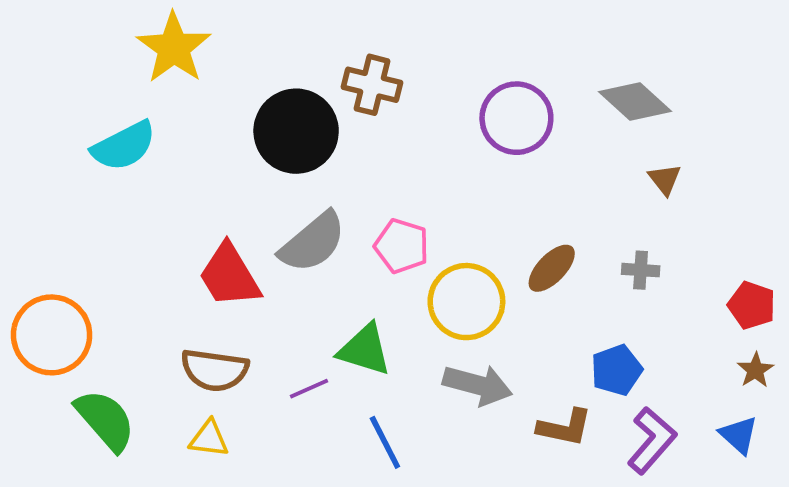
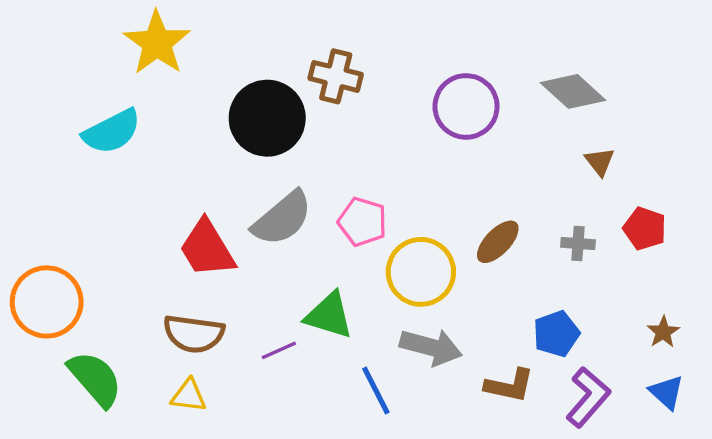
red pentagon: (752, 305) -> (645, 228), moved
brown star: (755, 370) -> (663, 332), moved
blue line: (385, 442) -> (376, 391), moved

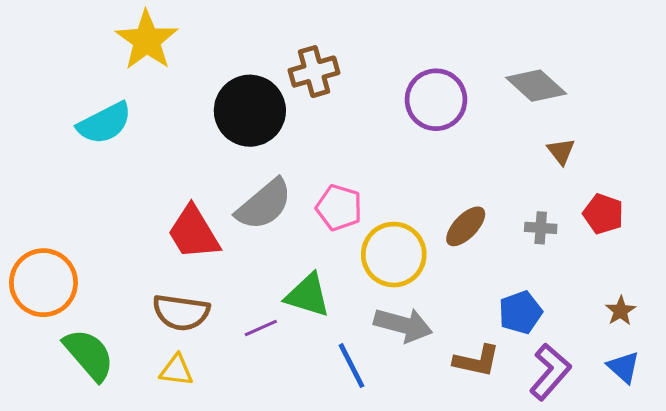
brown cross: (336, 76) -> (314, 72), turned -30

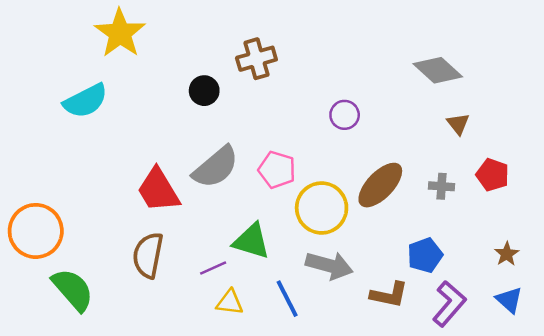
purple circle: (436, 100) -> (345, 115), moved, size x0.6
black circle: (250, 111) -> (204, 91), size x0.5
brown ellipse: (466, 226) -> (380, 185), size x1.4
brown semicircle: (181, 312) -> (148, 255), turned 93
yellow triangle: (176, 370) -> (230, 302), moved

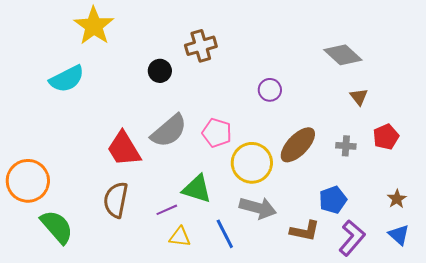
red pentagon: (493, 175) -> (386, 137), turned 30

